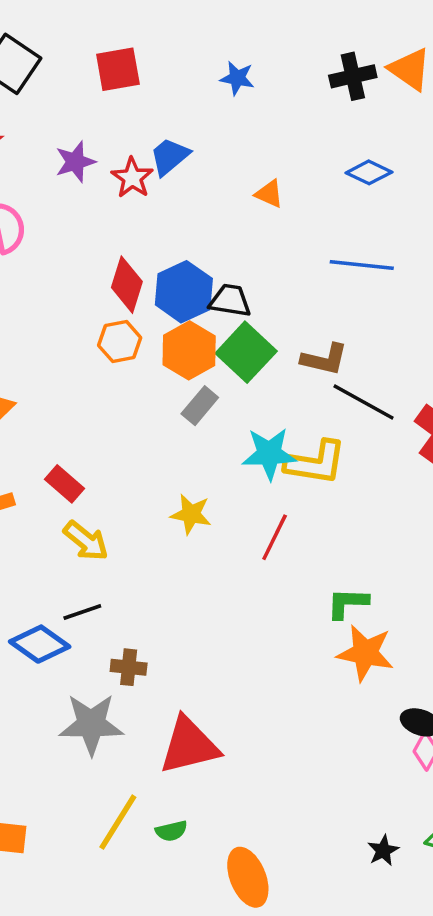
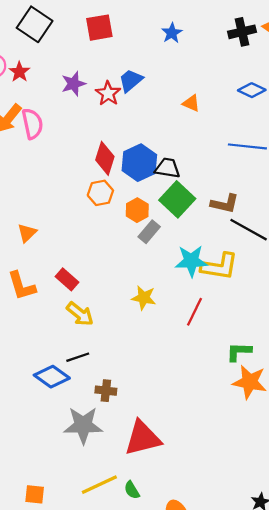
blue star: (237, 78) -> (172, 33), turned 30
orange hexagon: (189, 350) -> (137, 210), moved, size x0.7
yellow line: (118, 822) -> (99, 485), turned 33
green semicircle: (171, 831) -> (132, 490), turned 72

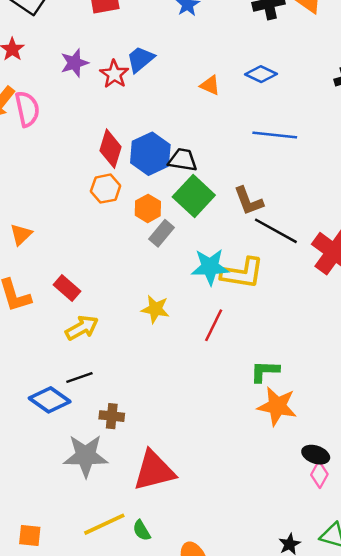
blue diamond: (252, 90) -> (261, 74), moved
brown L-shape: (225, 204) -> (249, 201), turned 56
yellow arrow: (80, 314) -> (82, 328), turned -68

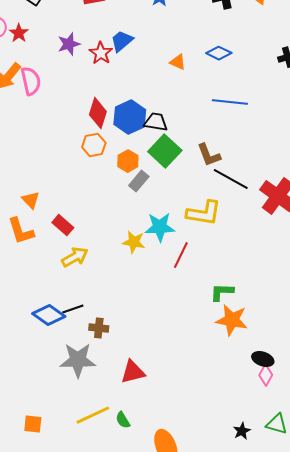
orange triangle: (21, 235) -> (31, 200), moved, turned -30
cyan star: (210, 267) -> (160, 227), moved
black line: (79, 378) -> (73, 309), moved
red triangle: (154, 471) -> (133, 372), size x0.7

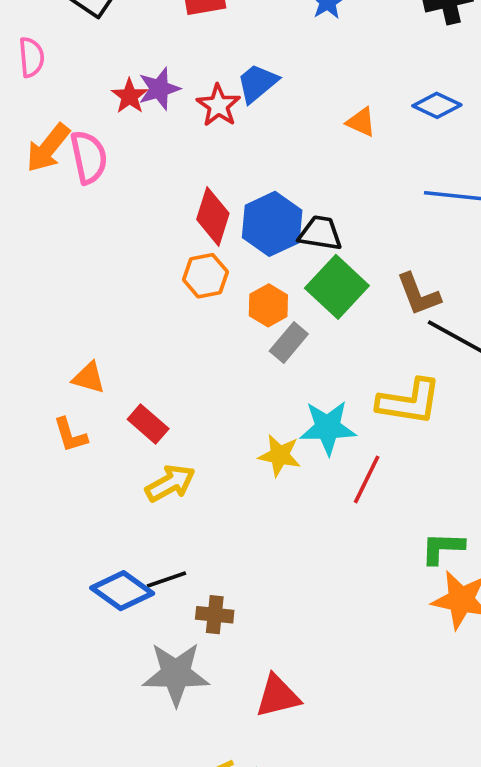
red star: (19, 33) -> (130, 96), moved
orange triangle: (31, 200) -> (89, 378), turned -30
orange L-shape: (21, 231) -> (70, 435), size x0.7

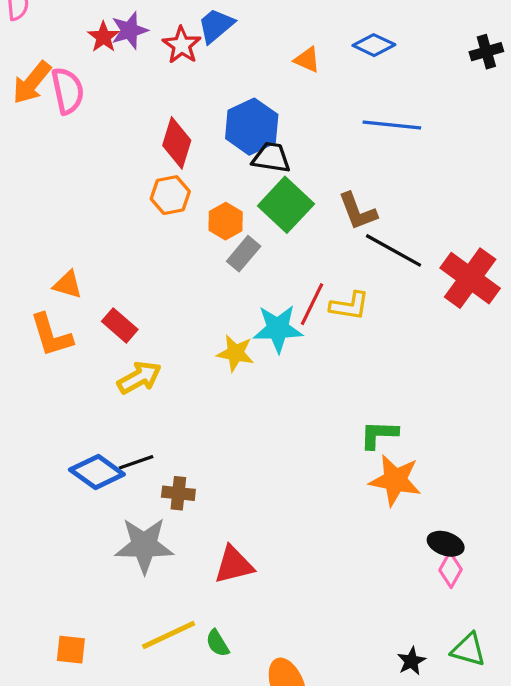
blue hexagon: (272, 224) -> (252, 127), moved
yellow L-shape: (409, 402) -> (349, 306), size x0.7
orange L-shape: (70, 435) -> (51, 335), size x1.4
red line: (367, 479) -> (312, 304), moved

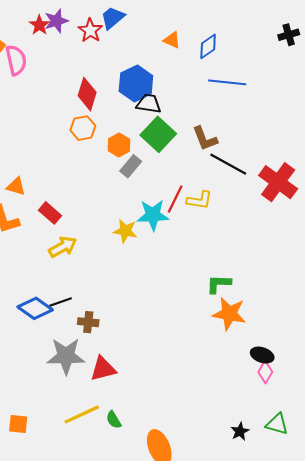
blue diamond: (374, 45) -> (208, 46), moved, turned -60
red triangle: (234, 565) -> (103, 369), moved

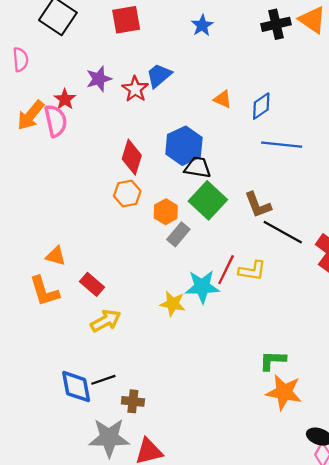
red star: (39, 25) -> (65, 99), moved
blue diamond: (35, 308) -> (76, 387), turned 44

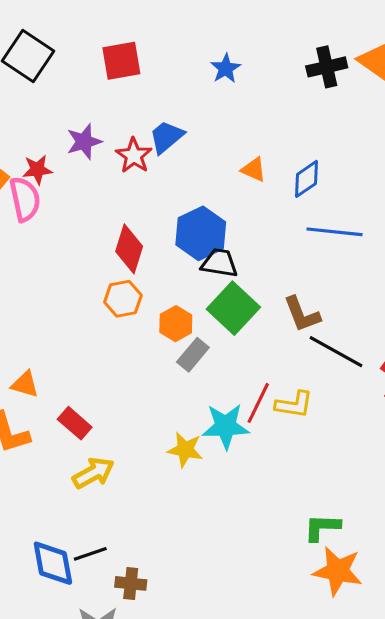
red star: (65, 99) -> (37, 170), turned 30

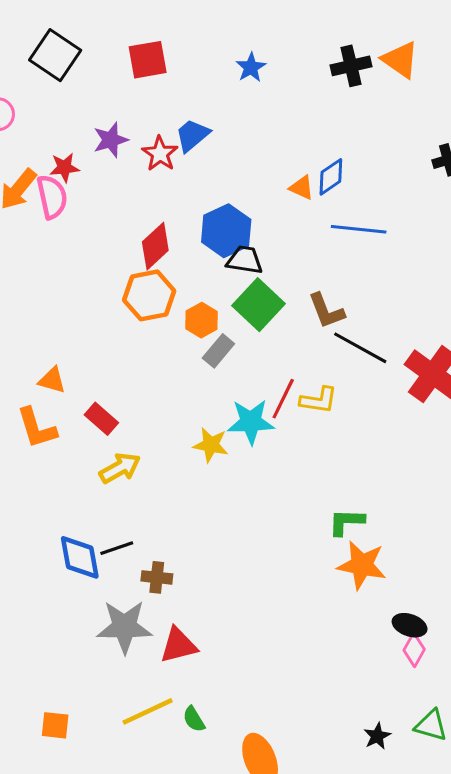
orange triangle: (254, 170) -> (302, 188), moved
red diamond: (129, 249) -> (155, 246), turned 30
orange hexagon: (123, 299) -> (149, 295), size x1.4

